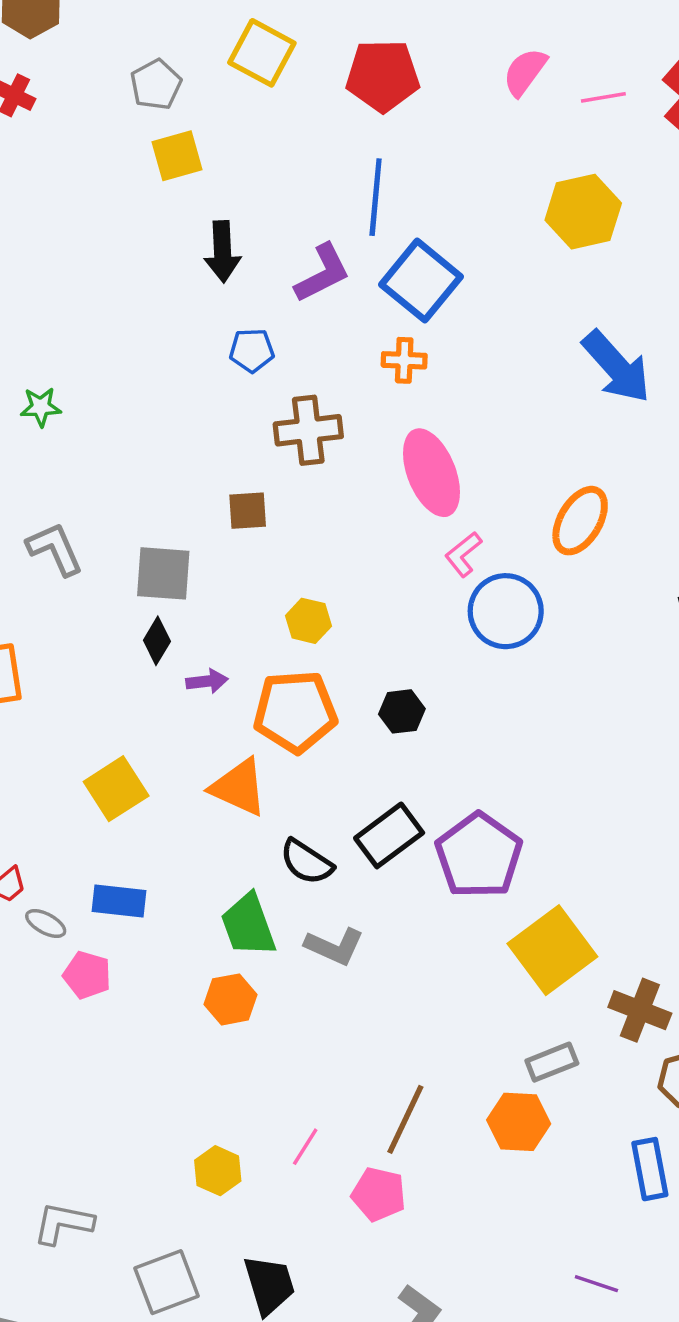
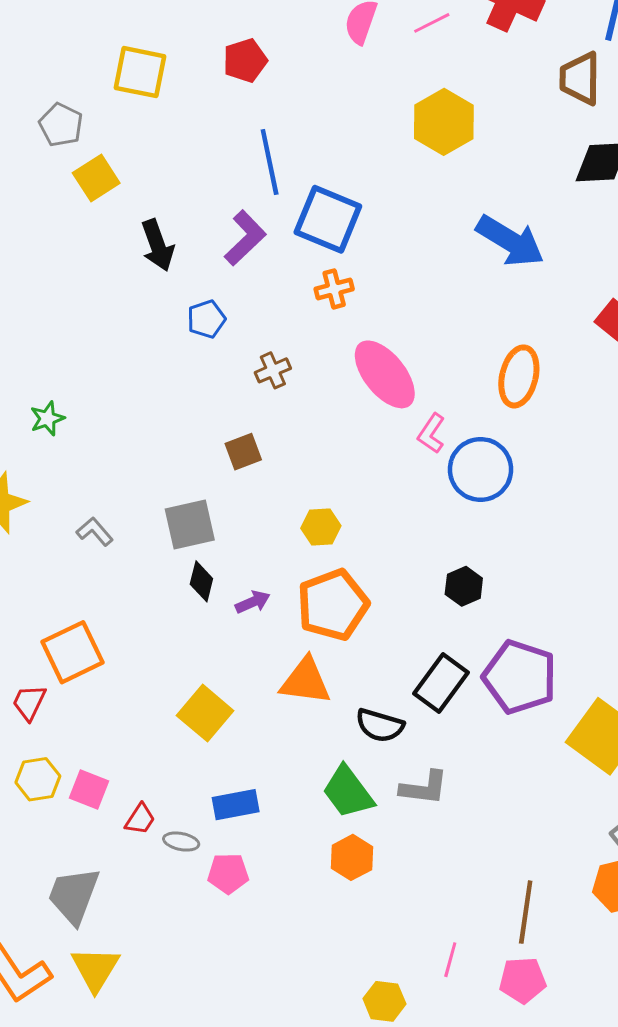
red pentagon: (383, 76) -> (245, 61), size x0.7
brown cross: (308, 430) -> (273, 370), size x0.6
gray L-shape: (55, 549) -> (95, 532), size x0.7
black hexagon: (402, 711) -> (464, 586), moved

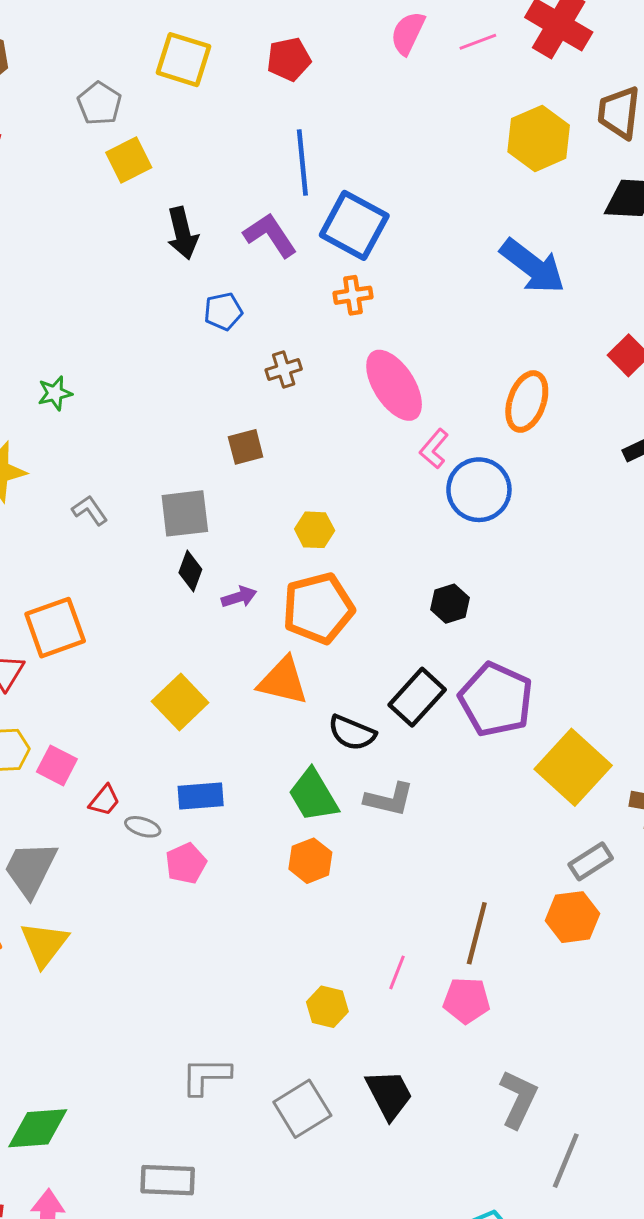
yellow hexagon: (444, 122) -> (539, 138), moved
purple L-shape: (245, 238) -> (270, 235), turned -86
pink pentagon: (228, 873) -> (186, 863), turned -30

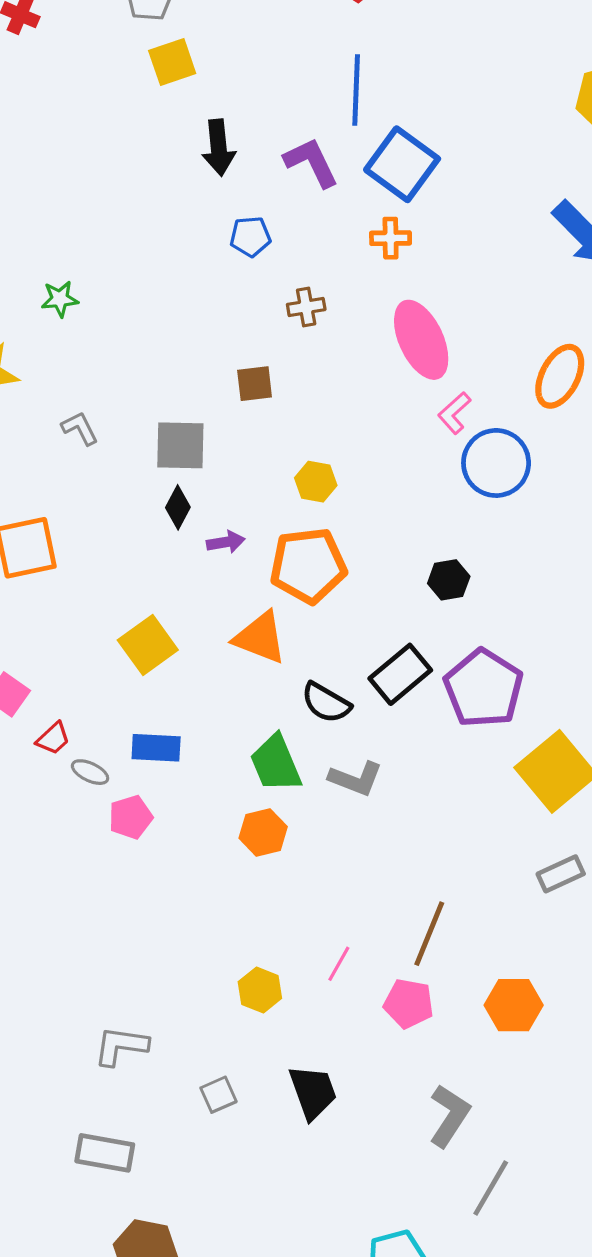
orange hexagon: (572, 917) -> (514, 1005), moved
gray square: (302, 1109) -> (219, 1095), size x0.6
gray rectangle: (168, 1180) -> (105, 1153), moved

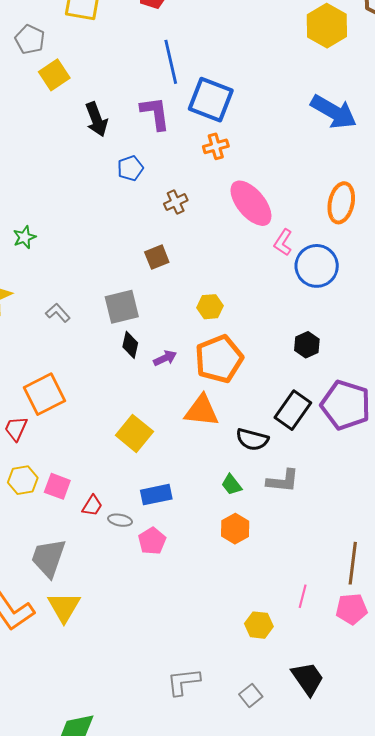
purple L-shape: (311, 162) -> (155, 113), turned 33
green trapezoid: (276, 763) -> (232, 485), size x0.6

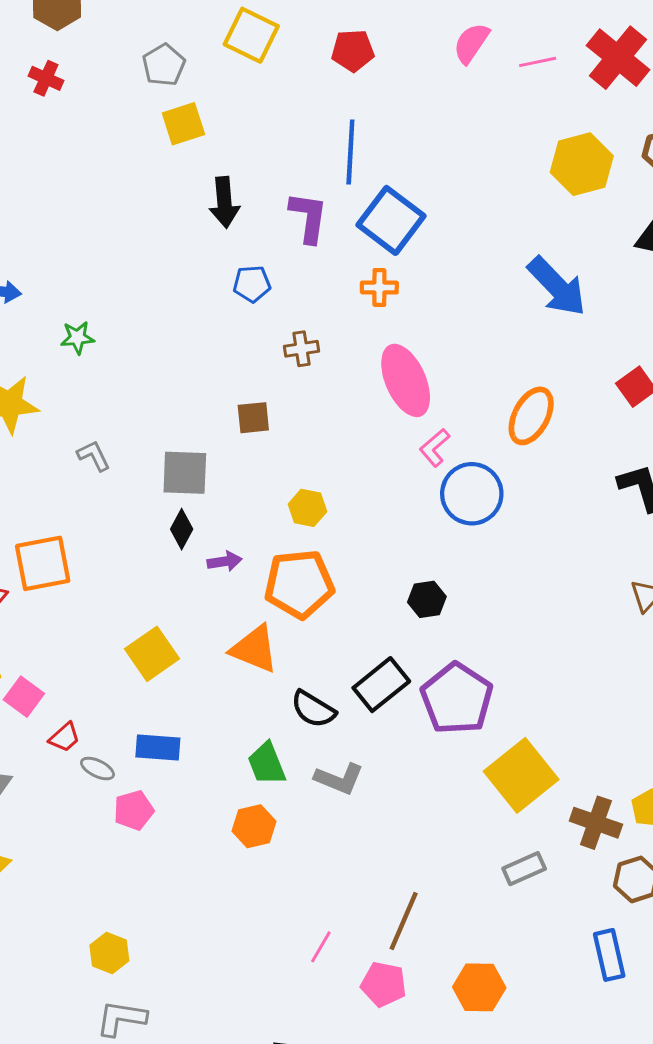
green trapezoid: (232, 485) -> (267, 764), size x1.4
yellow hexagon: (259, 625) -> (109, 953), moved

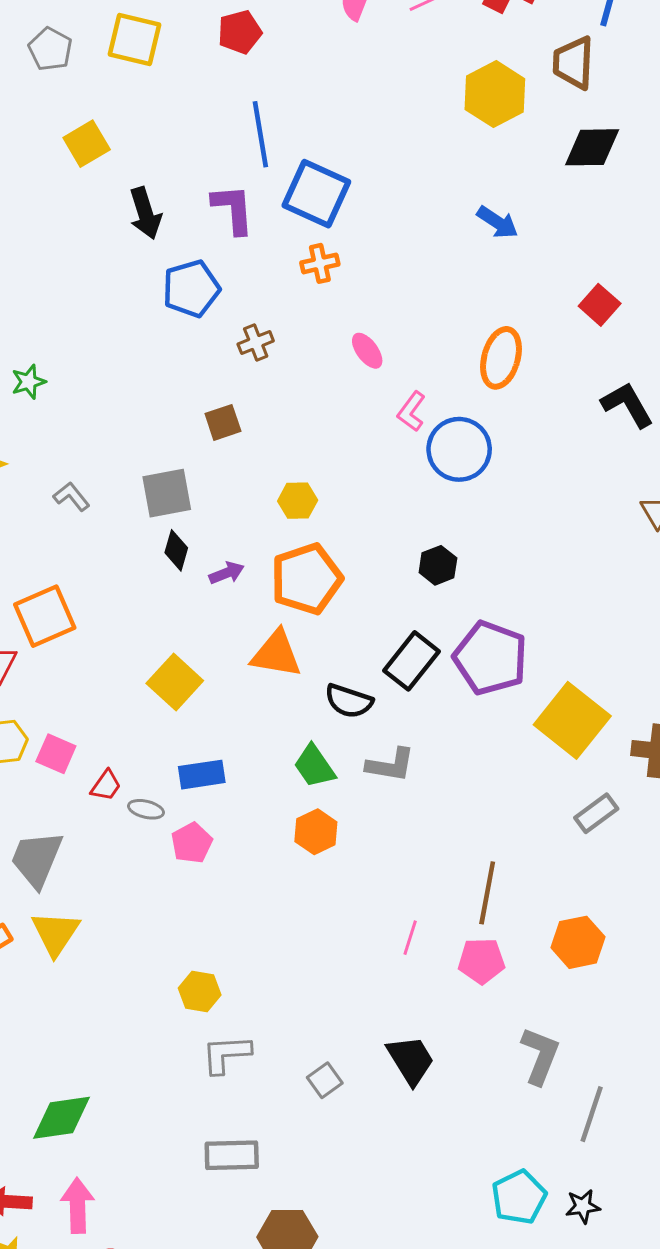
gray pentagon: (164, 65) -> (50, 49), moved
blue pentagon: (252, 284) -> (191, 289), size x1.5
blue arrow: (557, 286) -> (498, 222), size x0.6
pink ellipse: (406, 380) -> (367, 351), size x0.5

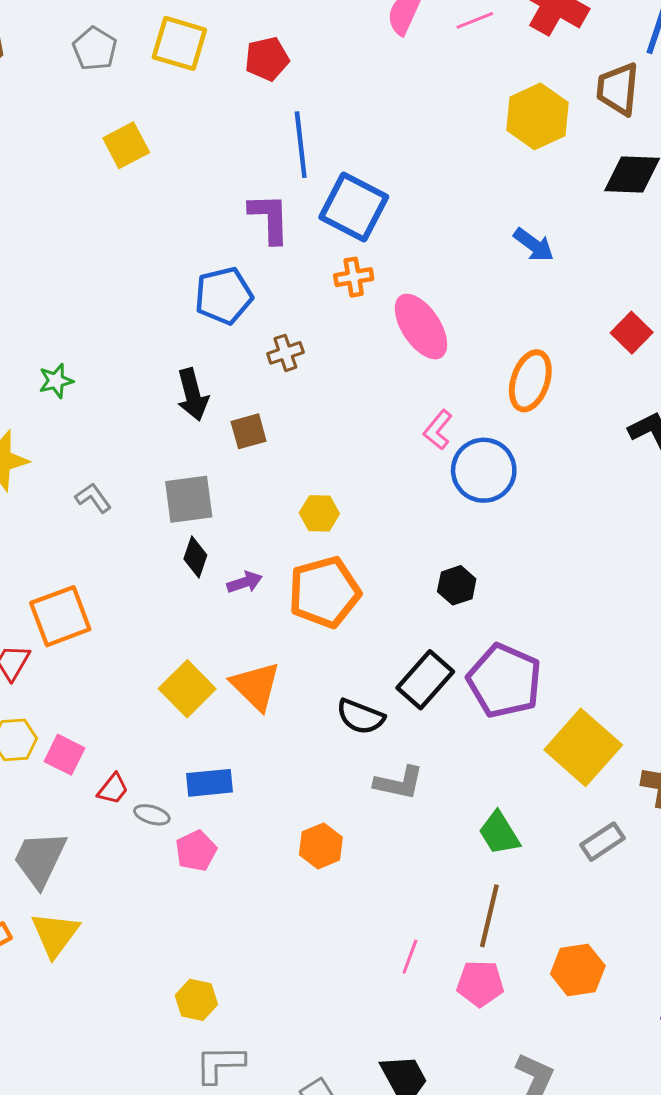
red pentagon: (240, 32) -> (267, 59), moved
black arrow: (145, 213) -> (193, 395), moved
pink ellipse: (367, 351) -> (421, 327), moved, size x1.8
orange triangle: (276, 654) -> (256, 686), moved, turned 32
green trapezoid: (314, 766) -> (499, 833), moved

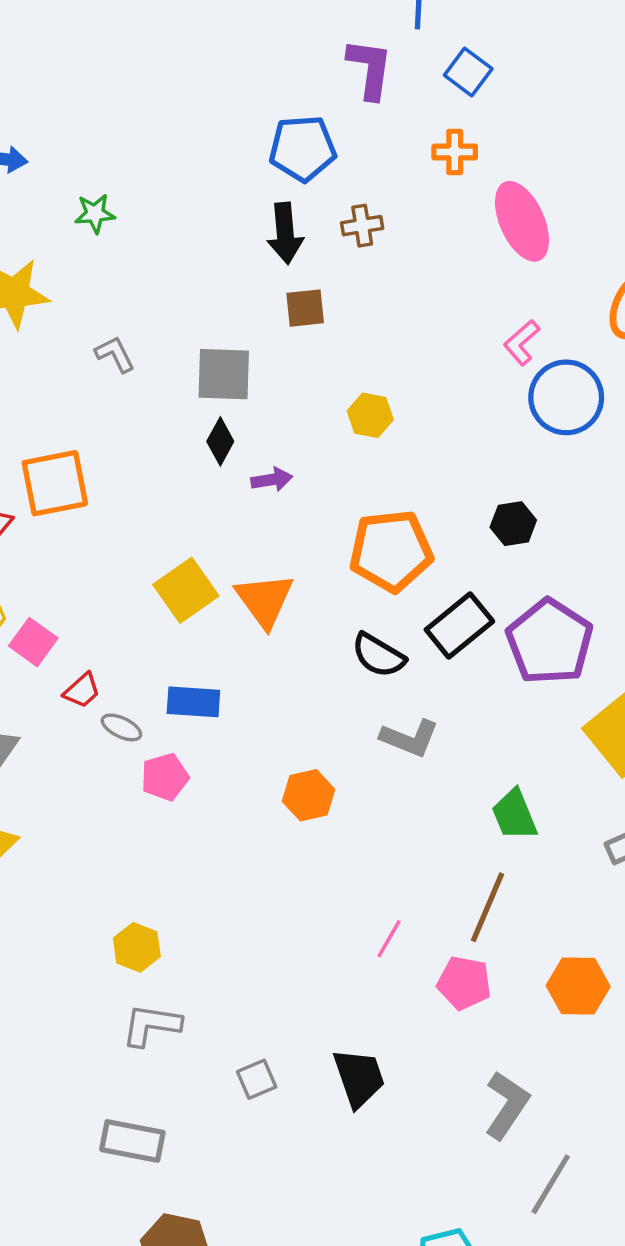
blue square: (354, 207) -> (468, 72), size x0.6
black arrow: (193, 395) -> (285, 233), moved
orange pentagon: (324, 592) -> (391, 551), moved

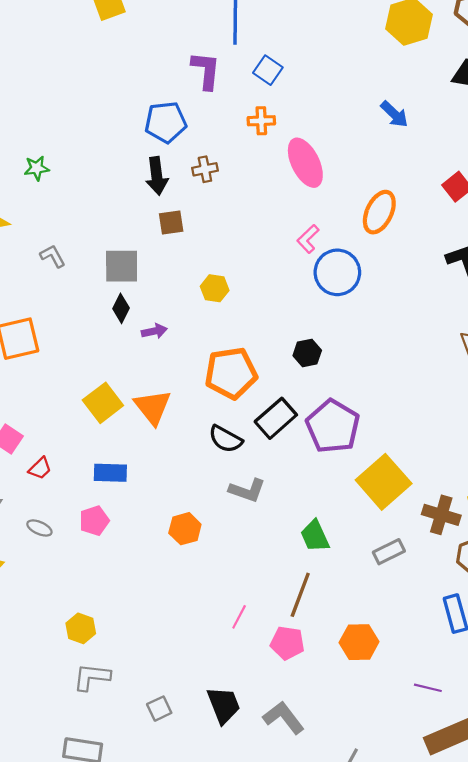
gray ellipse: (121, 727) -> (39, 528), moved
gray L-shape: (507, 1105) -> (284, 718), moved, turned -69

